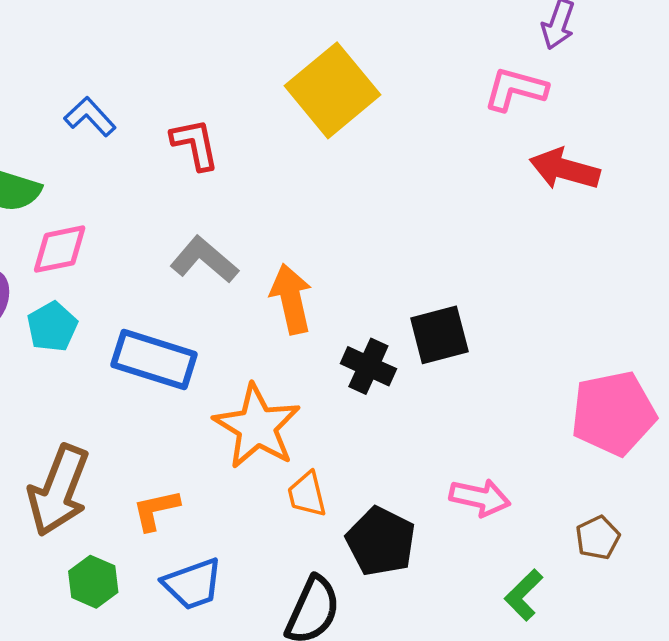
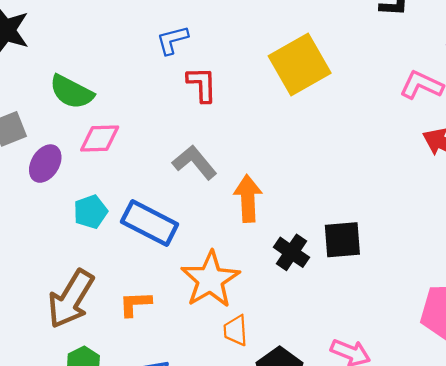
blue L-shape: (90, 117) -> (172, 40), moved, turned -72
cyan pentagon: (52, 327) -> (90, 212), moved
orange L-shape: (156, 510) -> (135, 304), moved

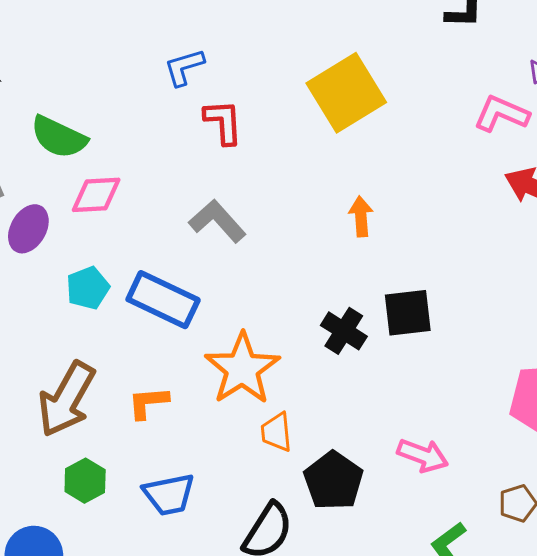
orange arrow: (248, 199) -> (361, 216), moved, size x0.7

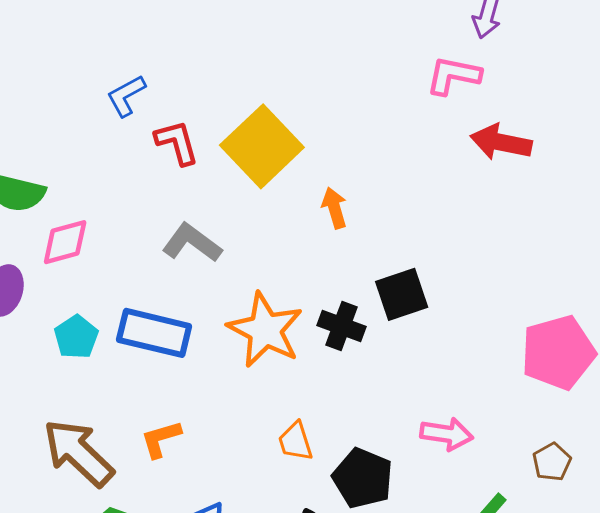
yellow square: (346, 93) -> (262, 146), moved
orange star: (242, 369) -> (265, 330), moved
brown arrow: (67, 399) -> (78, 453), turned 116

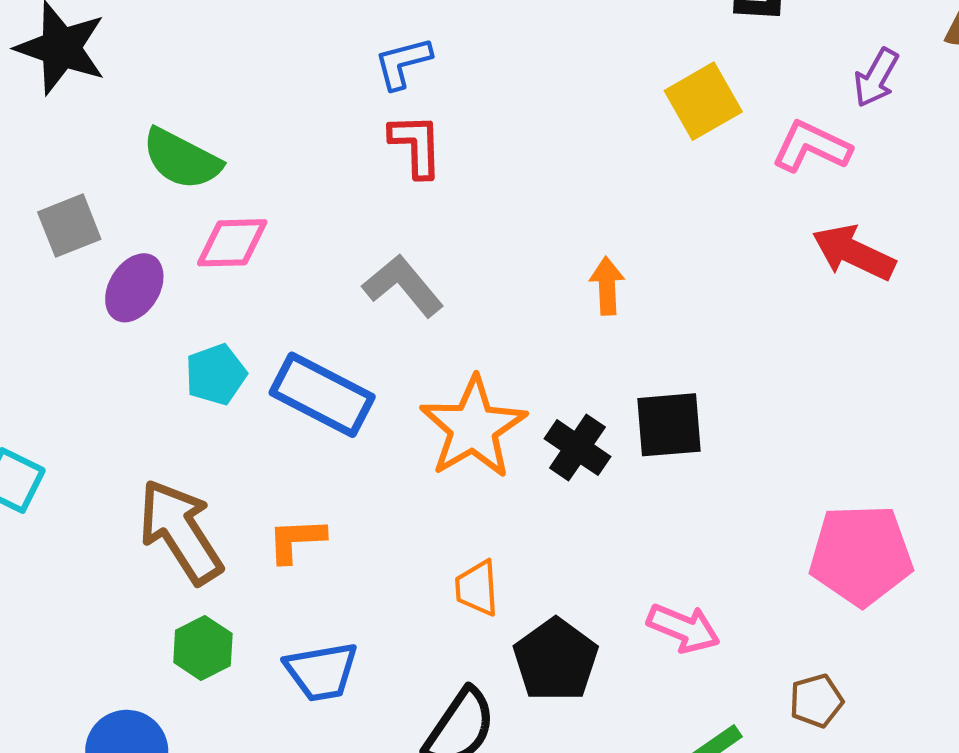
blue L-shape: (126, 96) -> (403, 63), moved
yellow square: (262, 146) -> (703, 101), moved, size x0.7

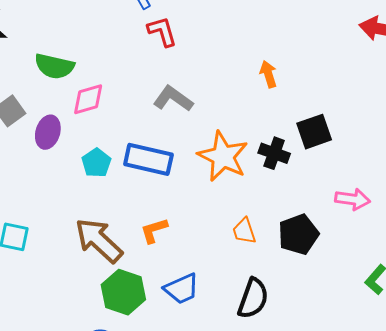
pink arrow: (684, 628) -> (352, 199), moved
green hexagon: (203, 648) -> (123, 292), size x1.5
black pentagon: (556, 660) -> (298, 234), moved, turned 30

